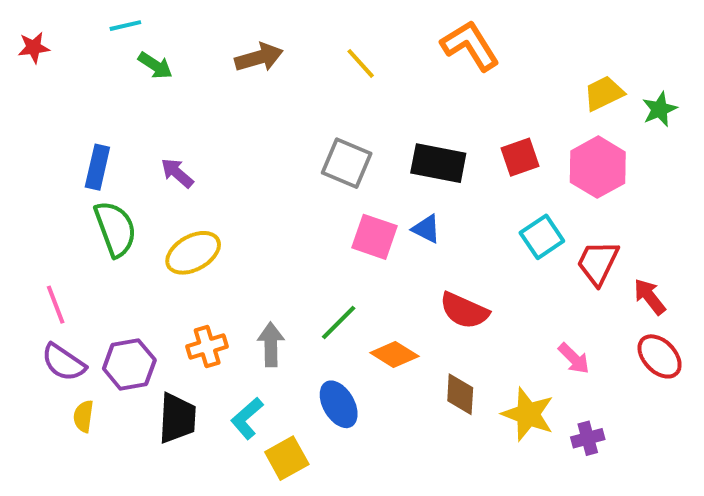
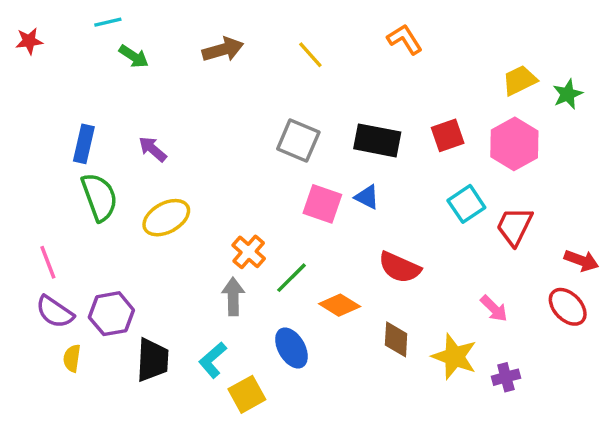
orange L-shape: (470, 46) -> (405, 39), size x0.7
red arrow: (650, 297) -> (581, 261), moved, turned 148
orange cross: (207, 346) -> (249, 252), moved, turned -32

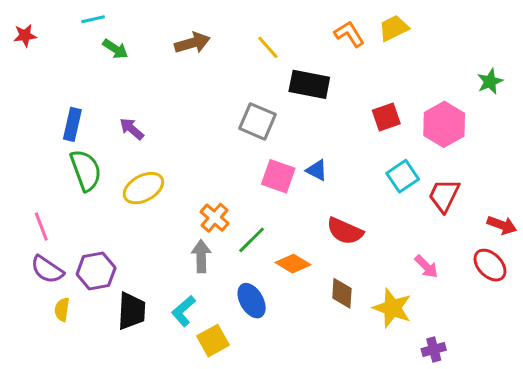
yellow trapezoid: (520, 80) -> (394, 28), moved
black rectangle: (377, 140) -> (309, 84), moved
purple cross: (506, 377) -> (434, 349), moved

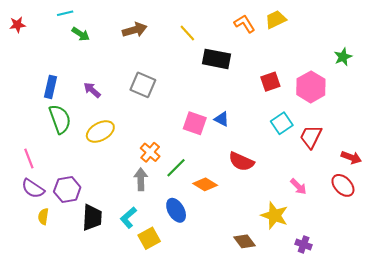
gray square: (257, 121) -> (143, 85), moved
brown diamond: (342, 293) -> (244, 241), moved, turned -40
purple cross: (434, 349) -> (304, 245), turned 35

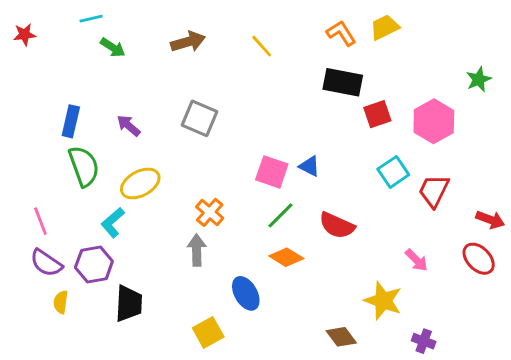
black rectangle: (216, 59) -> (343, 82), moved
green line: (176, 168) -> (281, 215), moved
cyan L-shape: (128, 218) -> (113, 223), moved

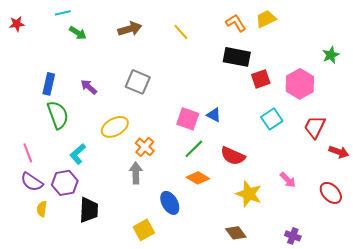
yellow ellipse: (140, 183) -> (115, 127), moved
red trapezoid: (434, 191) -> (315, 127), moved
red ellipse: (479, 259) -> (331, 193), moved
yellow star: (383, 301) -> (249, 194), moved

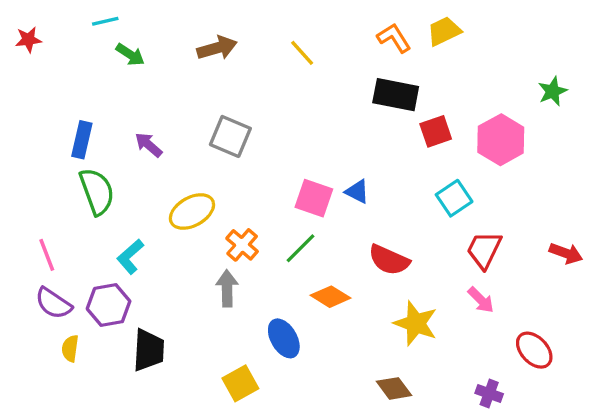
red trapezoid: (315, 127) -> (484, 250), moved
green line: (194, 149) -> (300, 248), moved
red ellipse: (331, 193) -> (534, 350), moved

